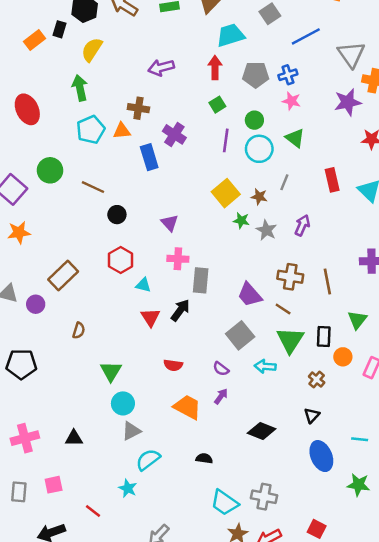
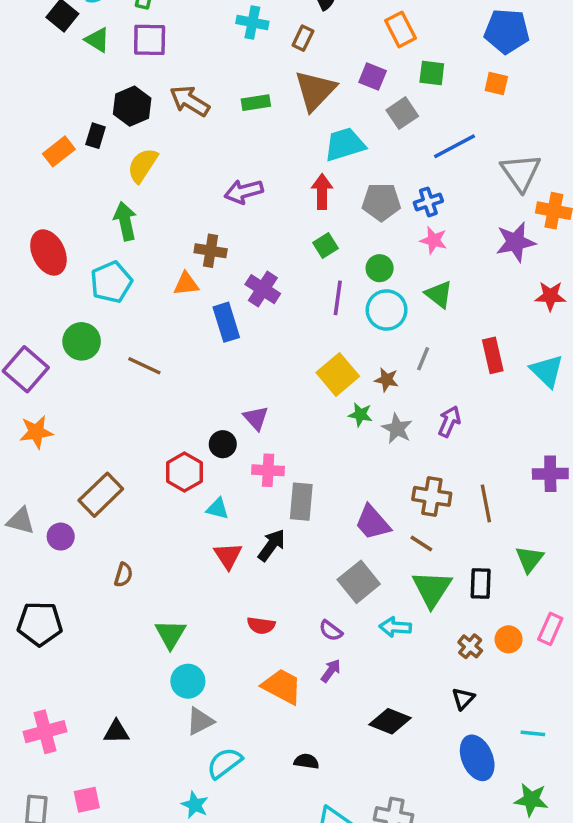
cyan pentagon: (91, 130) -> (111, 282), moved
black circle: (117, 215) -> (223, 444), moved
orange circle: (343, 357) -> (509, 639), moved

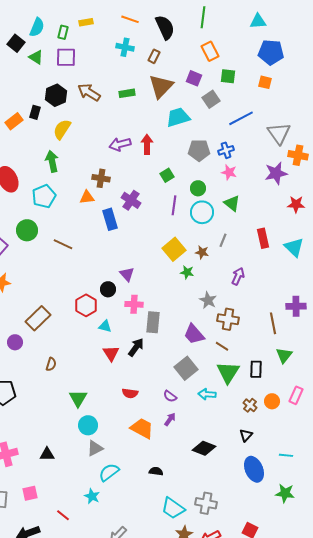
red arrow: (322, 191) -> (147, 144), moved
gray star: (397, 428) -> (208, 300), moved
brown line: (486, 503) -> (273, 323), moved

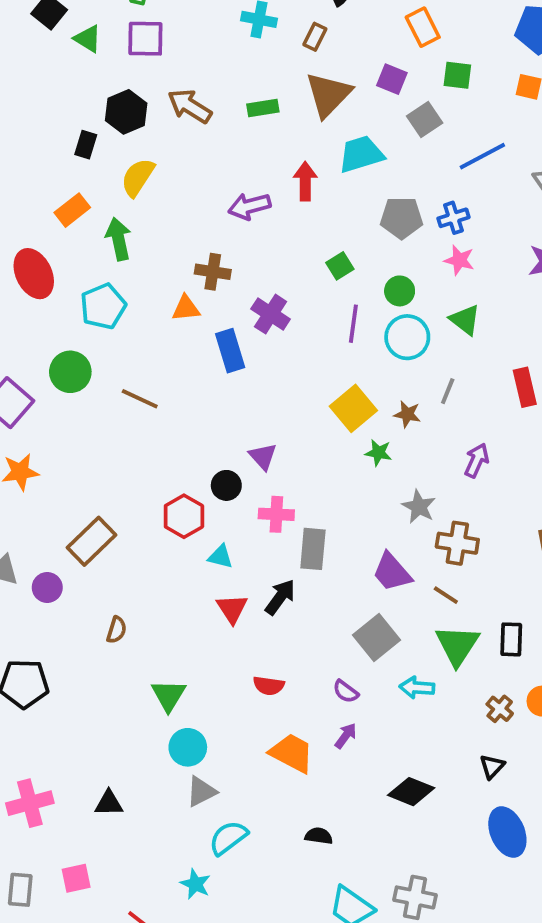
orange rectangle: (14, 121) -> (72, 210), moved
red arrow: (147, 144) -> (305, 181), moved

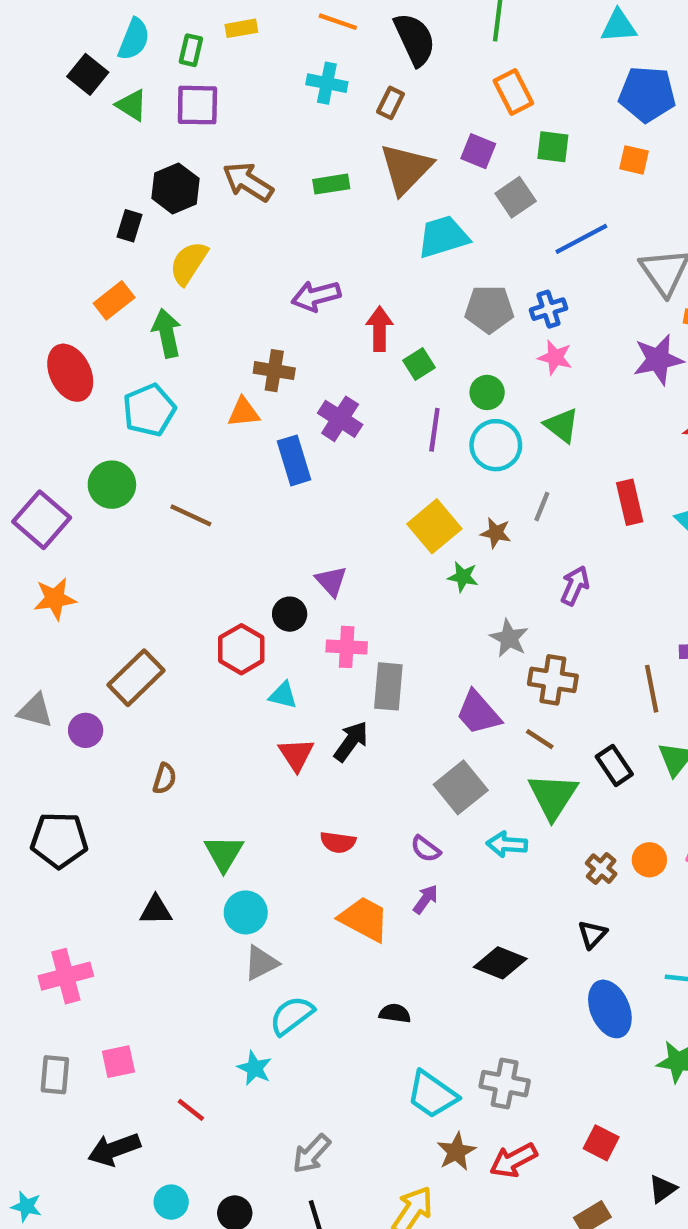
red arrow: (305, 181) -> (380, 329), moved
black rectangle: (511, 639) -> (614, 765), moved, turned -36
black triangle: (109, 803) -> (156, 910), moved

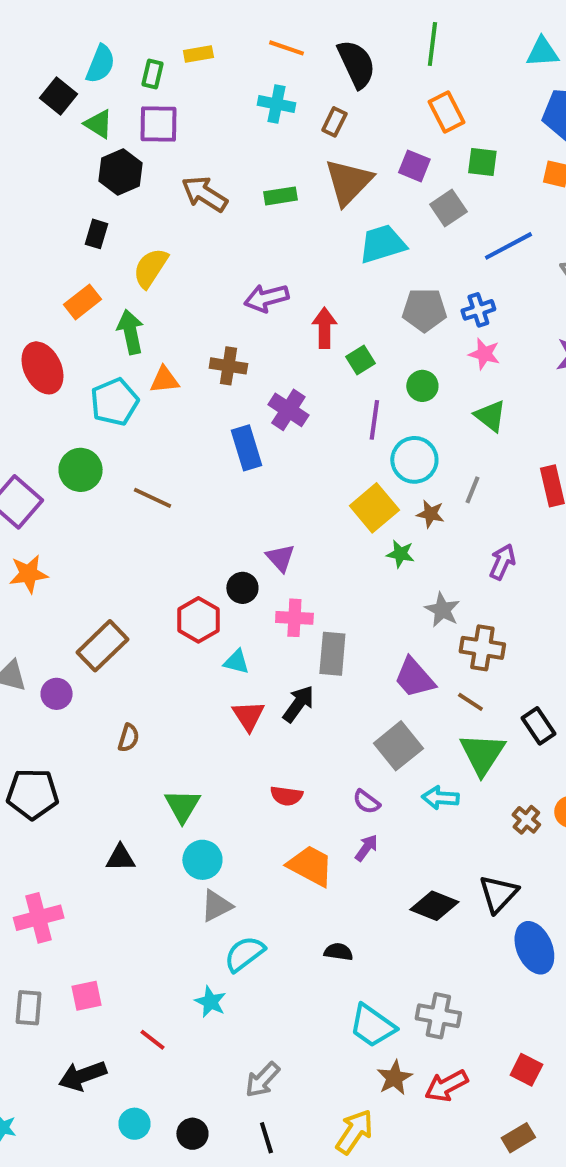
black hexagon: (176, 188) -> (121, 172), moved
orange triangle: (244, 412) -> (164, 380), moved
cyan circle: (496, 445) -> (414, 460), moved
black triangle: (592, 934) -> (498, 894), moved, size x1.5

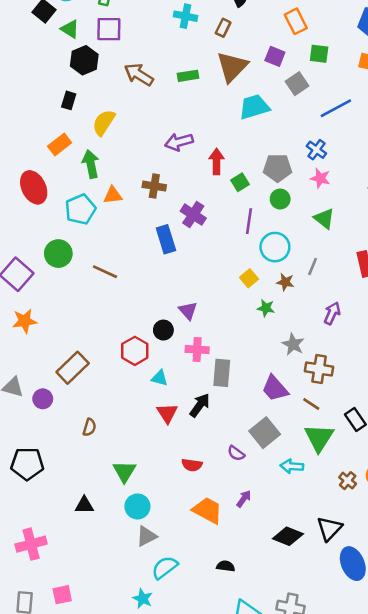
gray pentagon: (424, 310) -> (278, 168), moved
blue cross: (478, 310) -> (316, 150), turned -36
yellow square: (374, 508) -> (249, 278), size x0.6
purple semicircle: (366, 802) -> (236, 453), moved

